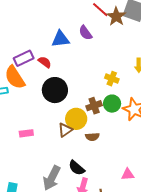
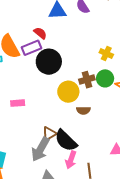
purple rectangle: (24, 58) -> (31, 48), moved
brown triangle: (65, 130) -> (49, 134), moved
black semicircle: (77, 168) -> (66, 141), size x1.4

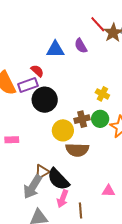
brown semicircle: (83, 110) -> (77, 150), size x1.6

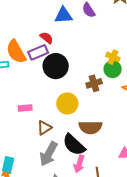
green circle: (100, 119) -> (113, 69), moved
yellow circle: (63, 130) -> (67, 103), moved
brown semicircle: (77, 150) -> (90, 127), moved
brown triangle: (42, 172) -> (44, 128), moved

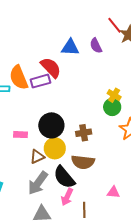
red semicircle: (47, 38) -> (51, 68), size x1.6
black circle: (56, 66) -> (51, 125), moved
brown cross: (94, 83) -> (84, 133), moved
yellow circle: (67, 103) -> (55, 148), moved

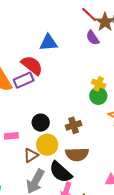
purple semicircle: (96, 46) -> (93, 38), moved
black circle: (51, 125) -> (41, 123), size x0.7

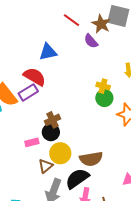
red line: (89, 15) -> (72, 20), moved
brown cross: (74, 125) -> (53, 120), moved
pink rectangle: (11, 136) -> (32, 142), moved
black semicircle: (61, 172) -> (77, 179), turned 110

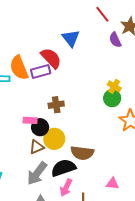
blue triangle: (48, 52) -> (71, 38), turned 48
black circle: (51, 132) -> (40, 127), moved

